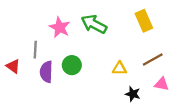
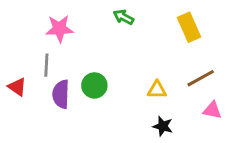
green arrow: (94, 24) -> (123, 17), moved, size x0.6
pink star: (60, 27) -> (59, 29), moved, turned -30
black star: (133, 94) -> (163, 126), moved

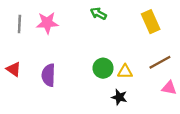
gray line: (46, 65) -> (19, 24), moved
green circle: (94, 85) -> (103, 68), moved
black star: (163, 126) -> (119, 97), moved

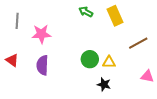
yellow rectangle: (151, 22) -> (115, 16), moved
pink star: (47, 23) -> (41, 34), moved
brown line: (160, 62) -> (138, 43), moved

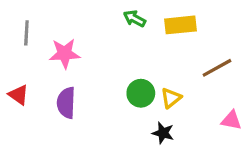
yellow rectangle: (115, 16) -> (181, 25), turned -72
yellow triangle: (109, 62) -> (171, 98), turned -40

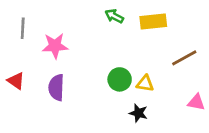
yellow triangle: (171, 98) -> (145, 83), turned 48

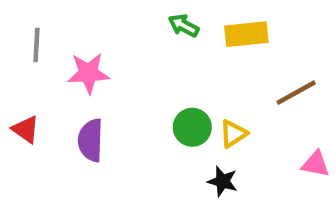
yellow triangle: (145, 83) -> (233, 134), turned -42

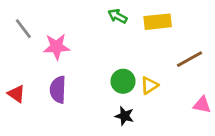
gray line: (36, 45) -> (23, 29), turned -40
red triangle: (26, 129) -> (16, 94), moved
black star: (223, 181) -> (124, 116), moved

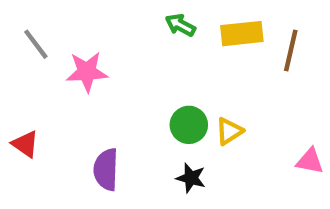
brown line: (190, 59) -> (291, 51), moved, turned -48
purple semicircle: (58, 90) -> (106, 169), moved

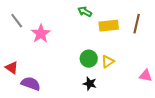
yellow rectangle: (242, 34) -> (109, 26), moved
pink star: (87, 72) -> (41, 34), turned -30
purple semicircle: (106, 169) -> (31, 84), moved, turned 108

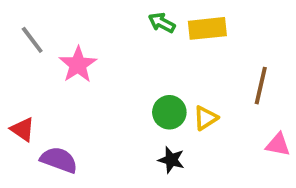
brown line: (137, 24) -> (261, 86), moved
yellow rectangle: (109, 26) -> (207, 28), moved

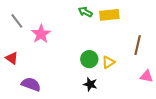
red triangle: (23, 129) -> (12, 58), moved

